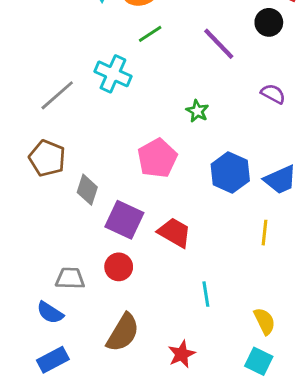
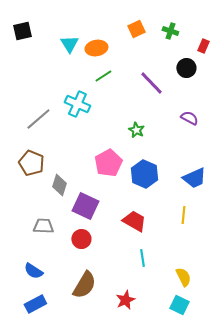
blue hexagon: (230, 173) -> (144, 174), moved
red trapezoid: (174, 233) -> (134, 221), moved
gray trapezoid: (70, 278) -> (43, 226), moved

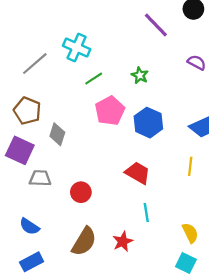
green line: (103, 76) -> (94, 79), moved
purple square: (85, 206) -> (20, 150), moved
red star: (125, 300) -> (123, 241), moved

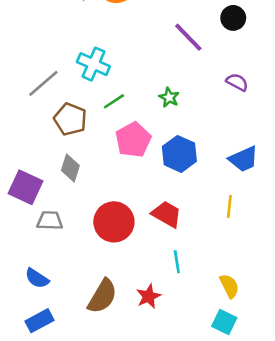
brown pentagon: (27, 111) -> (70, 119), moved
red circle: (81, 192) -> (114, 222), moved, size x1.6

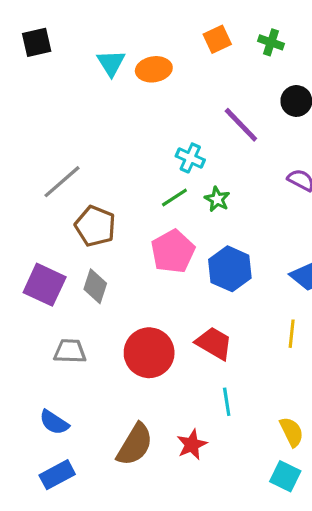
cyan cross: (93, 64) -> (190, 158), moved, size x0.7
green line: (114, 101) -> (174, 198), moved
purple square: (25, 187) -> (45, 285), moved

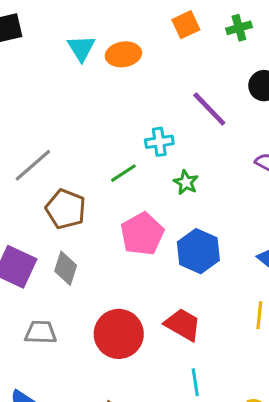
green cross: (271, 42) -> (239, 28), turned -35
cyan cross: (190, 158) -> (159, 142), turned -32
green line: (174, 198) -> (123, 173), moved

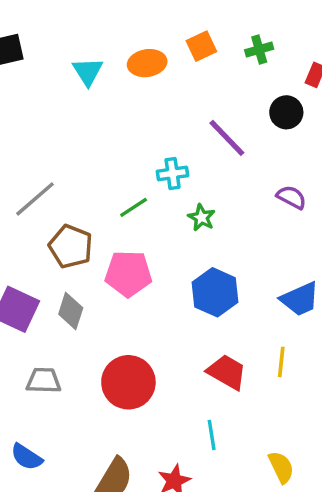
orange ellipse: (123, 54) -> (147, 63), moved
pink pentagon: (142, 234) -> (128, 274), moved, turned 30
red trapezoid: (183, 325) -> (227, 372), moved

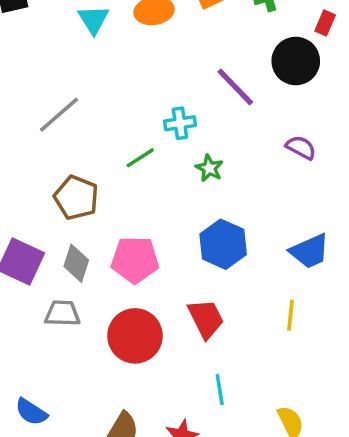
black circle: (286, 112) -> (296, 61), size x1.4
gray line: (35, 199) -> (59, 115), moved
pink pentagon: (128, 274) -> (135, 260), moved
red trapezoid: (227, 372) -> (206, 319), moved, turned 33
gray trapezoid: (44, 381) -> (62, 313), moved

